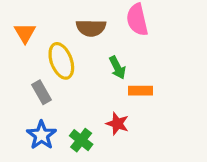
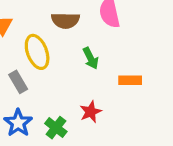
orange rectangle: (140, 91) -> (130, 80), moved
red star: (117, 124) -> (91, 112), turned 30

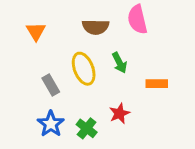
yellow ellipse: (37, 52) -> (84, 69), moved

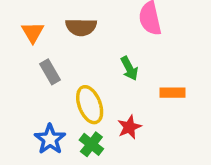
brown semicircle: (96, 27) -> (81, 27), moved
yellow ellipse: (84, 69) -> (90, 105), moved
gray rectangle: (51, 85) -> (50, 72), moved

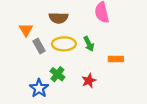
orange triangle: (33, 32) -> (26, 30), moved
yellow ellipse: (90, 105) -> (64, 44), moved, turned -70
green cross: (91, 144) -> (57, 74), moved

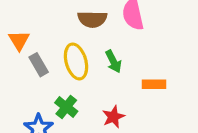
brown semicircle: (58, 18) -> (92, 19), moved
yellow ellipse: (64, 44) -> (76, 61), turned 75

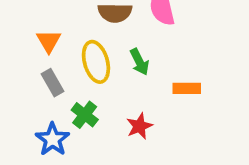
orange triangle: (19, 40) -> (49, 41), moved
gray rectangle: (39, 65) -> (53, 83), moved

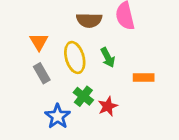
green cross: (85, 115) -> (83, 96), moved
blue star: (53, 139) -> (58, 116), moved

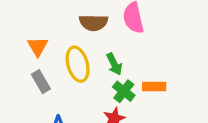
green cross: (83, 96) -> (124, 91), moved

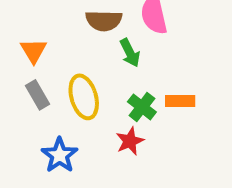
yellow ellipse: (78, 64) -> (84, 97), moved
green arrow: (114, 64) -> (130, 53), moved

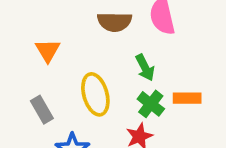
green arrow: (130, 53) -> (145, 68), moved
gray rectangle: (38, 95) -> (42, 110), moved

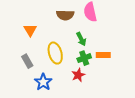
green cross: (151, 104) -> (84, 58), turned 32

